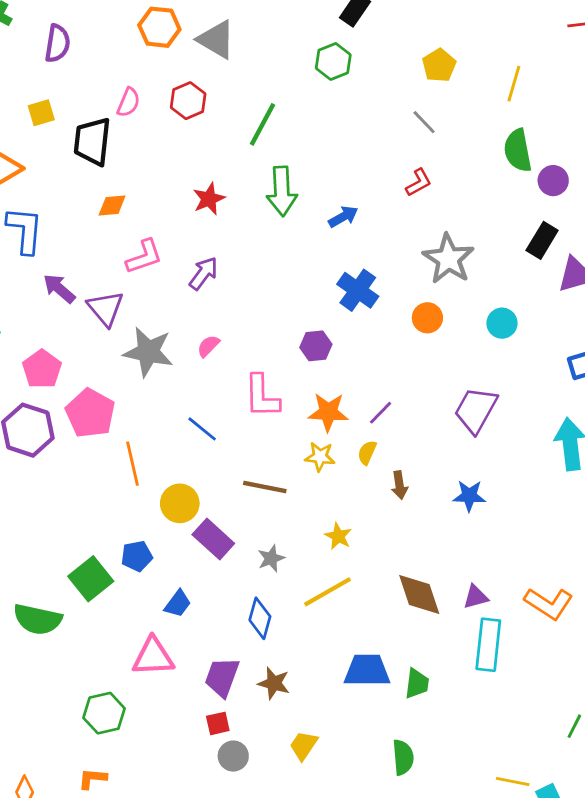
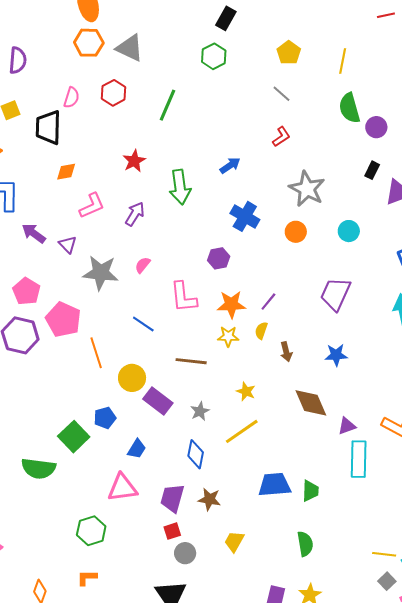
green arrow: (282, 191) -> (180, 187), moved
black rectangle: (542, 240) -> (372, 170), size x0.7
purple triangle: (105, 308) -> (68, 245), size x0.7
brown diamond: (419, 595) -> (311, 403), moved

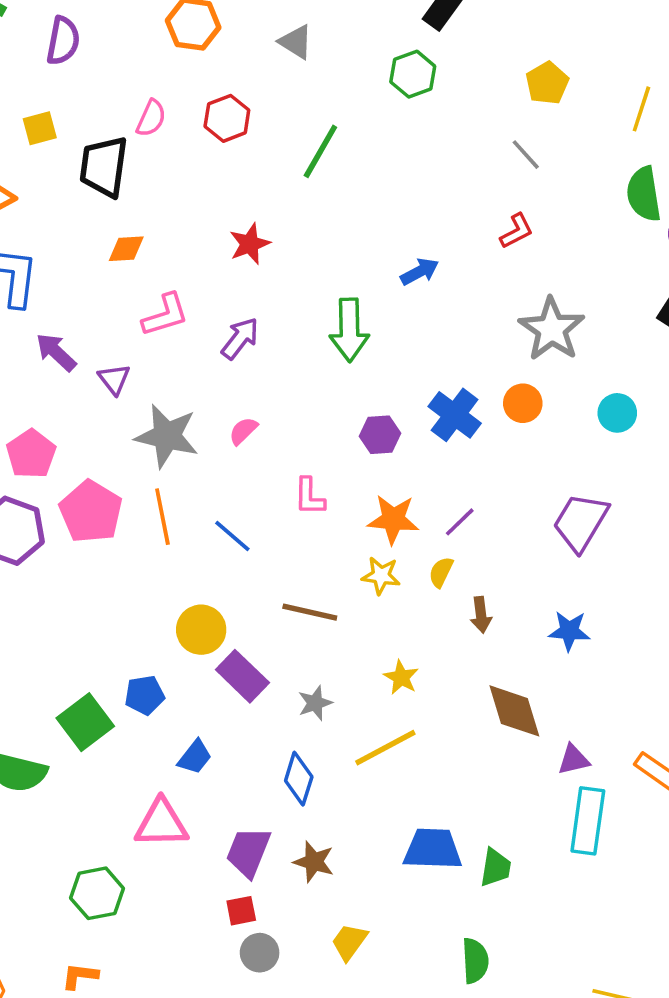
gray triangle: (130, 48) -> (296, 42), moved, size x0.7
green arrow: (180, 187) -> (349, 330), moved
blue cross: (245, 216) -> (455, 415), moved
pink L-shape: (183, 297) -> (309, 497), size x0.7
orange line: (96, 353) -> (162, 517), moved

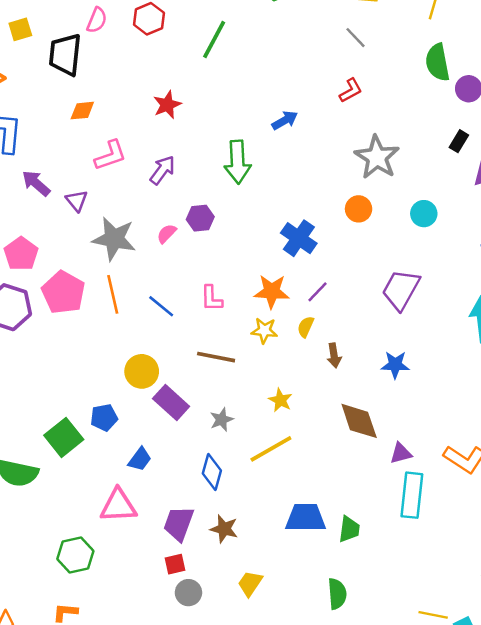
blue cross: (455, 415) -> (299, 238), moved
purple hexagon: (380, 435) -> (200, 218), moved
pink L-shape: (309, 497) -> (212, 298), moved

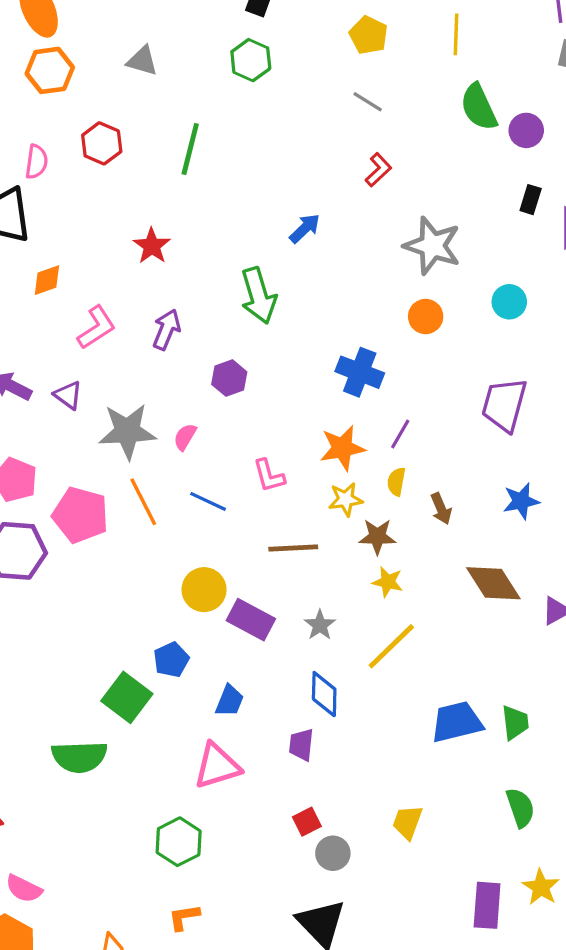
pink semicircle: (167, 234) -> (185, 437), moved
purple trapezoid: (179, 524) -> (301, 745), moved, size x0.7
brown star: (224, 529) -> (377, 537), moved

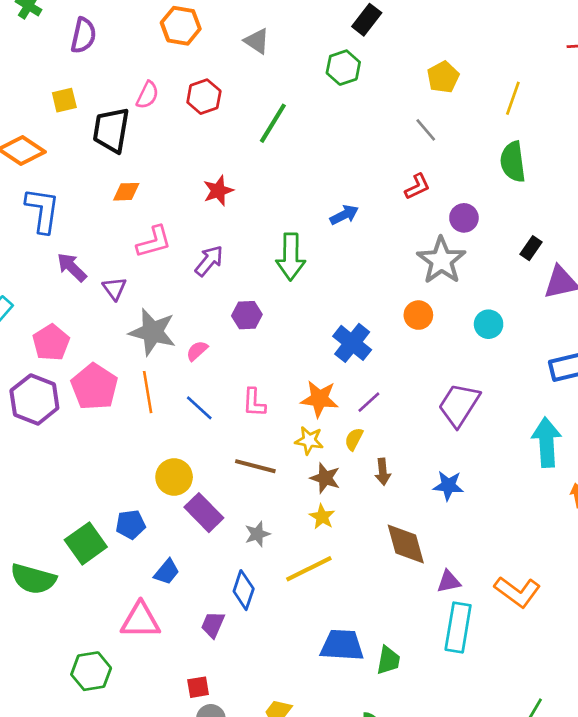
purple circle: (526, 130) -> (464, 218), moved

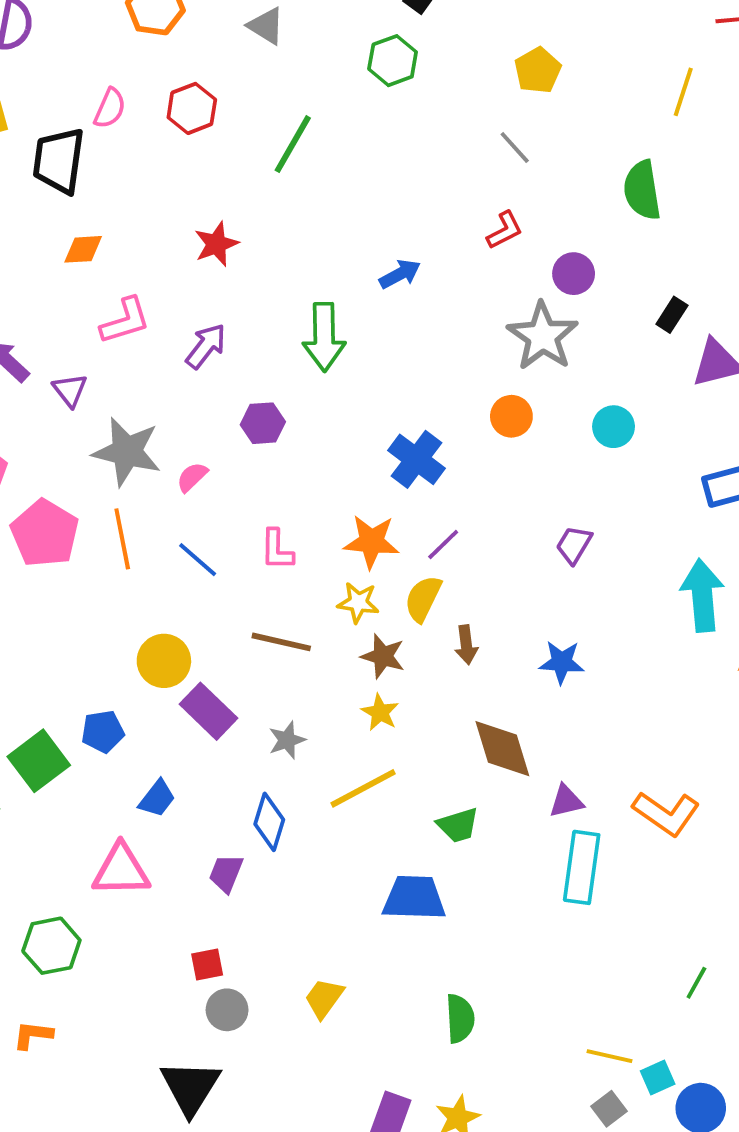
yellow line: (513, 98) -> (683, 92), moved
purple trapezoid: (459, 405) -> (574, 545), size x0.6
yellow semicircle: (354, 439) -> (423, 599), size x1.4
green trapezoid: (388, 660) -> (458, 825), moved, turned 64

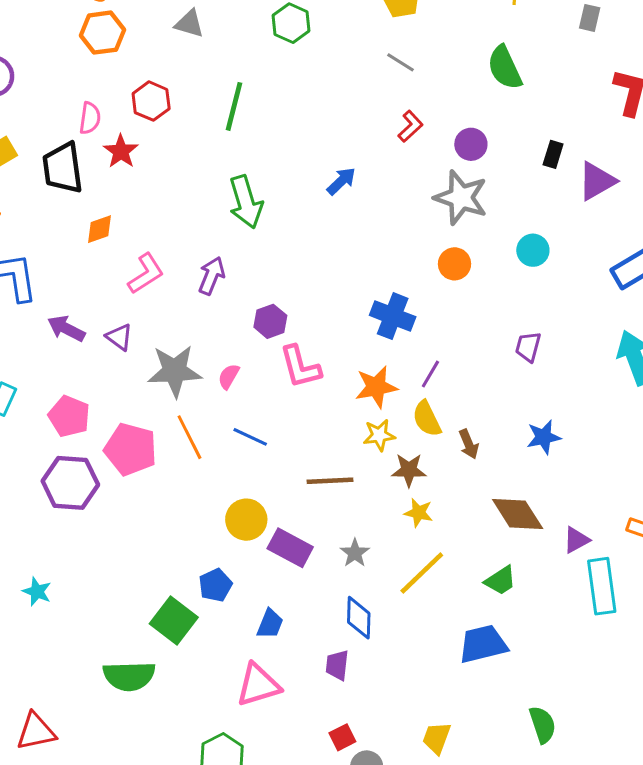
red star: (216, 244) -> (121, 151), moved
green arrow: (324, 337) -> (246, 202), moved
pink L-shape: (277, 550) -> (300, 367), moved, size x1.4
yellow semicircle: (423, 599) -> (427, 419), turned -36

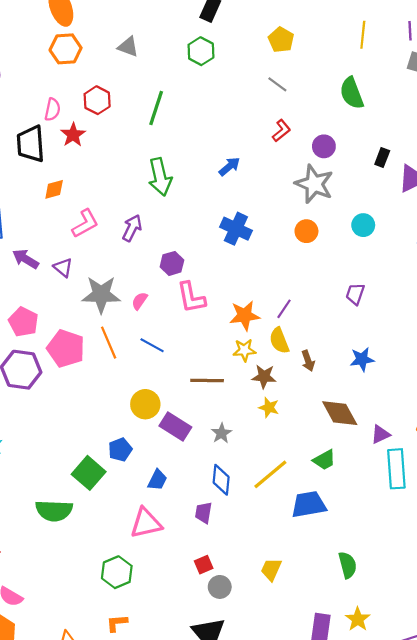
blue cross: (393, 316) -> (236, 229), moved
yellow line: (422, 573) -> (270, 474), moved

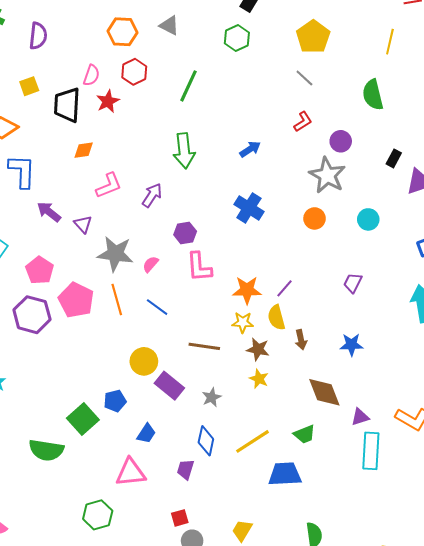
yellow pentagon: (281, 40) -> (313, 37), size x1.4
orange hexagon: (66, 49) -> (122, 32), moved

